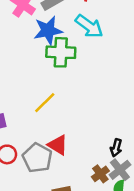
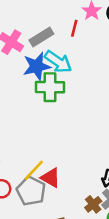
cyan arrow: (89, 26) -> (58, 62), moved
yellow line: (45, 103) -> (34, 170), moved

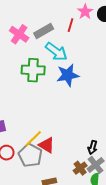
blue star: (37, 66) -> (68, 75), moved
green cross: (50, 87) -> (33, 70), moved

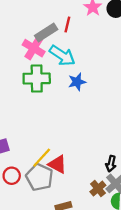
red line: (70, 25) -> (67, 24), moved
pink cross: (19, 34) -> (34, 48), moved
blue star: (68, 75) -> (77, 82), size x0.7

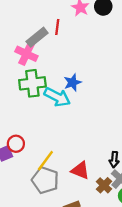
cyan arrow: (62, 56) -> (57, 97), moved
red triangle: (58, 164) -> (80, 170), moved
red circle: (12, 176) -> (16, 144), moved

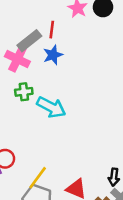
blue star: (73, 82) -> (53, 55), moved
green cross: (32, 83) -> (24, 92), size x0.6

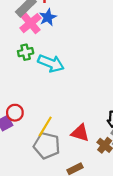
pink cross: (17, 59) -> (30, 23), moved, turned 30

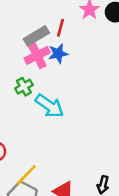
green cross: (26, 52) -> (24, 87), turned -32

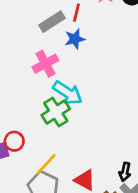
pink cross: (37, 55) -> (45, 64), moved
green cross: (24, 87) -> (56, 112), moved, size x1.5

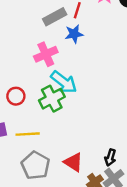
red circle: (14, 141) -> (16, 96), moved
yellow line: (46, 164) -> (28, 134), moved, turned 40

